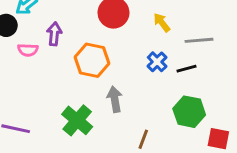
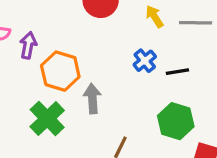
purple arrow: (54, 34) -> (28, 45), moved
gray line: (199, 40) -> (196, 23), moved
orange hexagon: (92, 60) -> (60, 71), moved

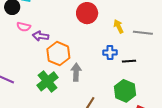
purple arrow: (28, 45) -> (41, 36), turned -98
blue cross: (145, 61) -> (110, 52), turned 32

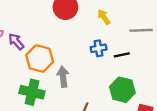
gray line: (143, 33) -> (141, 30), moved
purple arrow: (41, 36) -> (16, 42), turned 49
green cross: (48, 81) -> (32, 92), turned -30

